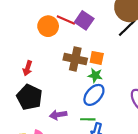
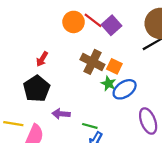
blue ellipse: (94, 95) -> (125, 89), moved

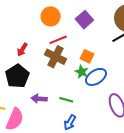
red line: (93, 20) -> (58, 40), moved, turned -60
brown cross: (92, 62) -> (56, 57), moved
green line: (90, 126) -> (66, 100), moved

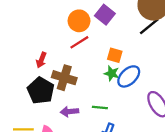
orange circle: (51, 16) -> (79, 21), moved
brown cross: (56, 57) -> (64, 78), moved

